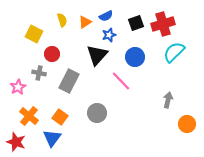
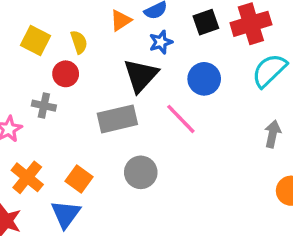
yellow semicircle: (62, 20) -> (79, 42), moved
gray rectangle: (69, 81) -> (117, 119), moved, turned 50
gray arrow: (168, 100) -> (273, 134), moved

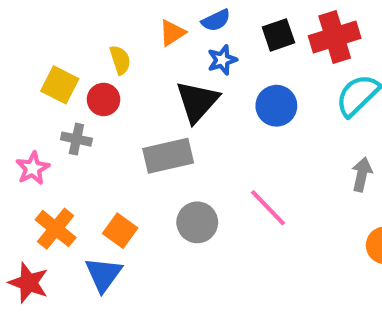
yellow square: (36, 40) -> (60, 85), moved
pink line: (181, 119) -> (268, 208), moved

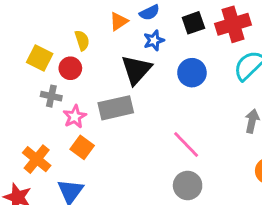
pink star: (33, 168) -> (75, 117), moved
gray circle: (197, 222) -> (188, 185), moved
orange square: (120, 231) -> (82, 147), moved

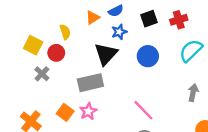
red cross: (233, 24) -> (179, 20), size x0.7
gray cross: (51, 96) -> (42, 74), turned 32
pink star: (75, 117) -> (88, 111), moved

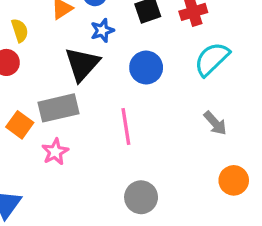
gray arrow: (193, 93) -> (215, 123), turned 126
pink line: (143, 110) -> (126, 126), moved, turned 35
orange square: (65, 112) -> (20, 125), moved

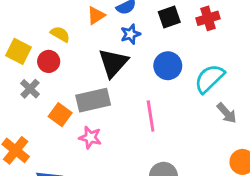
yellow semicircle: (20, 30) -> (60, 34), turned -42
cyan semicircle: (212, 59) -> (209, 79), moved
pink star: (55, 152) -> (90, 137), turned -30

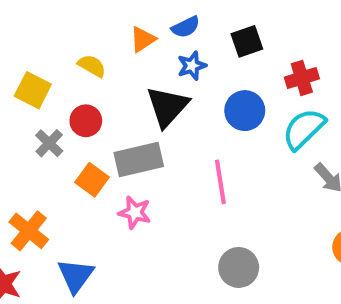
red cross: (208, 18) -> (302, 78), moved
red circle: (49, 61) -> (86, 121), moved

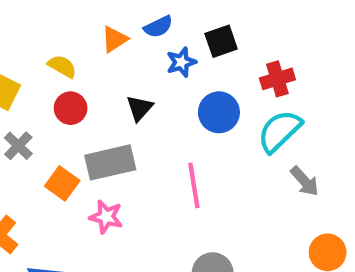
blue star: (192, 66) -> (181, 62), moved
black triangle: (167, 106) -> (140, 108), size x0.6
red circle: (86, 121) -> (71, 108), moved

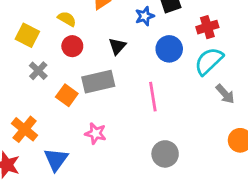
pink star: (106, 217) -> (96, 133), moved

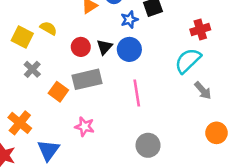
yellow semicircle: (67, 19) -> (48, 28), moved
red cross: (207, 27) -> (200, 29), moved
red circle: (72, 46) -> (81, 47), moved
blue circle: (169, 49) -> (129, 49), moved

